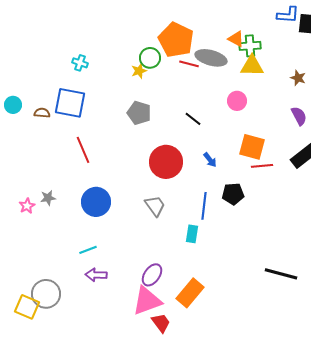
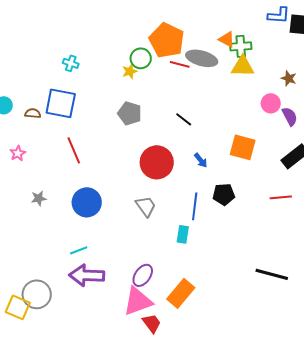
pink circle: (237, 101) -> (271, 103), moved
red line: (262, 166) -> (281, 197), moved
pink star: (27, 206) -> (18, 153), moved
purple arrow: (96, 275) -> (87, 275), size x1.6

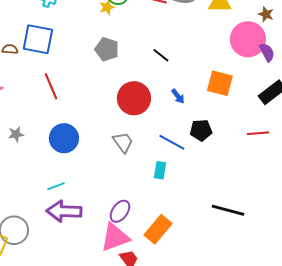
pink circle: (271, 103) -> (248, 39), size x1.8
blue line: (195, 206) -> (172, 142), turned -68
black line: (272, 274) -> (228, 210), moved

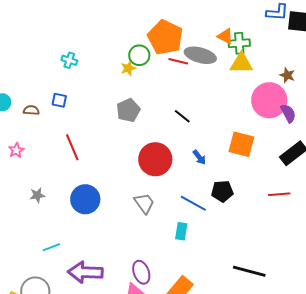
blue square: (38, 39) -> (59, 100), size x0.5
gray pentagon: (107, 49) -> (128, 110), turned 30
cyan line: (56, 186) -> (51, 247), moved
purple ellipse: (120, 211) -> (141, 272), turned -55

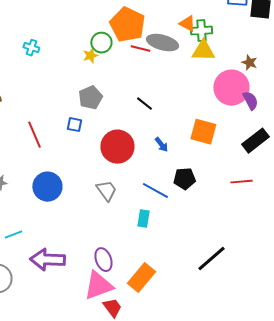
blue square: (59, 100) -> (74, 125), moved
black line: (249, 271) -> (211, 259), turned -56

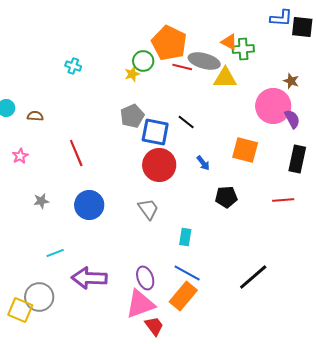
yellow triangle: (203, 51) -> (225, 78), moved
blue square: (74, 125) -> (155, 132), moved, size x1.8
black rectangle: (255, 141) -> (297, 159), turned -40
blue line: (155, 191) -> (187, 273), moved

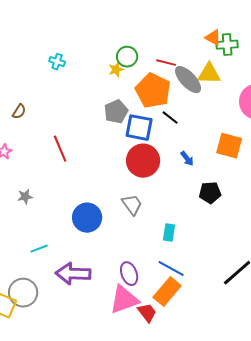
orange pentagon: (169, 43) -> (153, 91), moved
gray ellipse: (204, 61) -> (188, 80), moved, turned 32
brown semicircle: (35, 116) -> (19, 112), turned 119
blue circle: (89, 205) -> (87, 218), moved
red trapezoid: (154, 326) -> (147, 313), moved

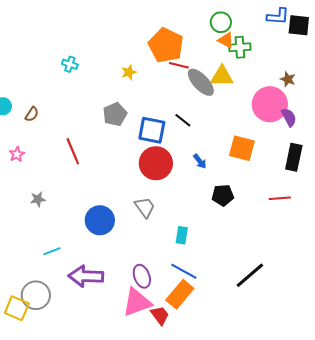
green circle: (127, 57) -> (221, 22), moved
orange pentagon: (153, 91) -> (166, 45), moved
gray pentagon: (116, 112) -> (115, 114), moved

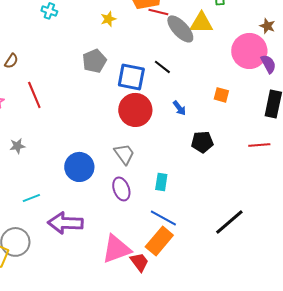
orange square: (242, 148) -> (221, 95), size x0.6
red line: (73, 151) -> (34, 95), moved
purple ellipse: (142, 276) -> (121, 189), moved

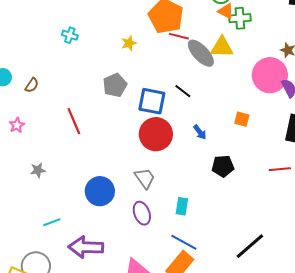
red line: (34, 95) -> (74, 121), moved

